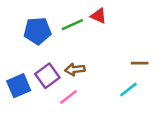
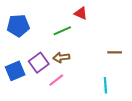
green line: (72, 25) -> (62, 31), moved
blue pentagon: (37, 31) -> (18, 26), moved
cyan line: (128, 89) -> (105, 85), moved, turned -56

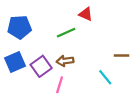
blue square: (15, 71) -> (15, 62), moved
pink line: (56, 80) -> (60, 85), turned -35
cyan line: (105, 85) -> (105, 77), moved, turned -35

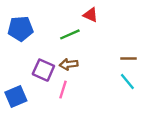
blue square: (15, 62) -> (16, 97), moved
purple square: (41, 66) -> (43, 70), turned -30
cyan line: (105, 77) -> (127, 82), moved

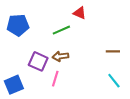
cyan line: (127, 82) -> (114, 81), moved

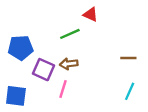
blue pentagon: (18, 25) -> (21, 48), moved
cyan line: (114, 81) -> (130, 91), turned 63
blue square: (14, 85) -> (16, 96), turned 30

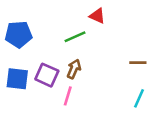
blue pentagon: (21, 48) -> (18, 34), moved
brown arrow: (69, 64) -> (74, 69), turned 120
blue square: (16, 96) -> (17, 79), moved

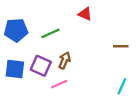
green line: (75, 37) -> (51, 33), moved
brown line: (138, 63) -> (121, 46), moved
pink line: (68, 96) -> (59, 84), turned 49

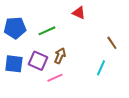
brown line: (121, 46) -> (112, 43), turned 56
cyan line: (122, 86) -> (101, 68), moved

